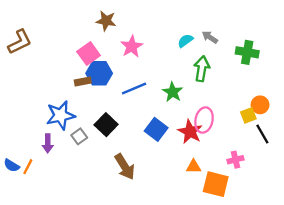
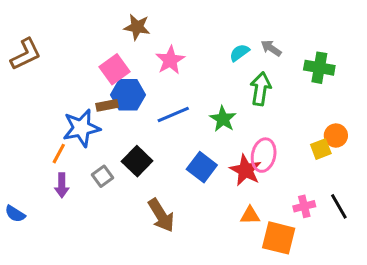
blue star: (61, 115) -> (81, 128), moved
black line: (262, 134) -> (339, 206), moved
orange line: (28, 167) -> (59, 154), moved

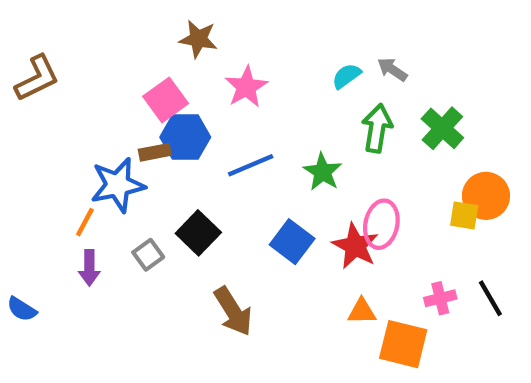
green cross: (319, 68) -> (442, 128), moved, turned 32
orange circle: (336, 136) -> (486, 196), size x1.4
yellow square: (321, 149) -> (464, 215), turned 30

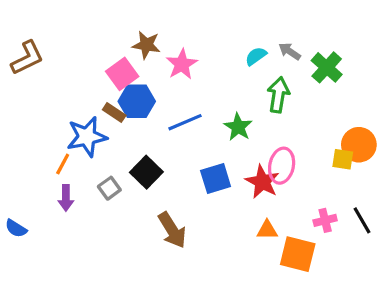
brown star: (198, 39) -> (146, 45), moved
green cross: (442, 128) -> (327, 67), moved
brown rectangle: (155, 152) -> (114, 113), turned 45
blue square: (292, 242) -> (216, 179), turned 36

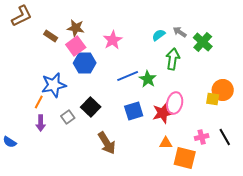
brown star: (146, 45) -> (76, 28), moved
brown L-shape: (27, 58) -> (22, 16), moved
brown rectangle: (114, 113) -> (51, 36), moved
blue line: (185, 122) -> (128, 76), moved
red star: (262, 182) -> (163, 113), turned 30

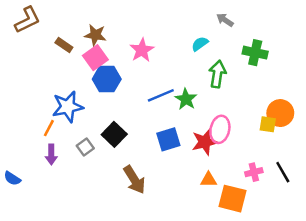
gray arrow: (180, 32) -> (225, 20), moved
green cross: (203, 42) -> (255, 53), turned -30

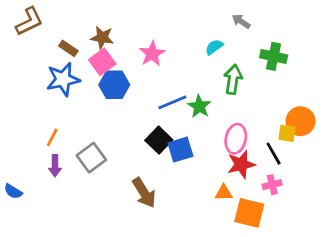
blue star: (68, 107) -> (63, 79), moved
black square: (114, 134) -> (159, 140), moved
red star: (205, 142) -> (241, 164), moved
gray square: (85, 147) -> (91, 158), size x1.5
black line: (283, 172) -> (274, 154), moved

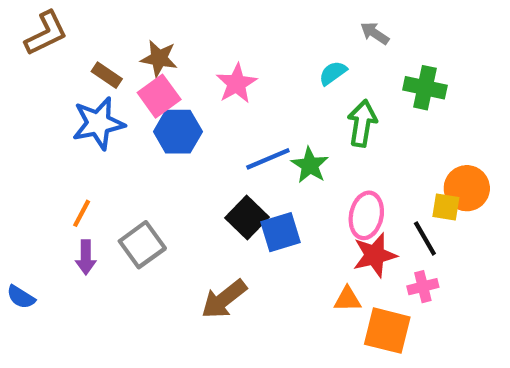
brown arrow: (144, 193) -> (224, 299), turned 84

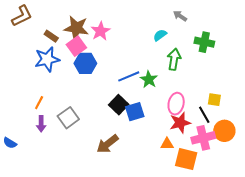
brown star: (159, 58) -> (76, 28), size x1.4
pink star: (237, 84) -> (101, 31), moved
orange circle: (467, 188) -> (224, 131), moved
pink cross: (423, 287) -> (203, 138), size x1.6

